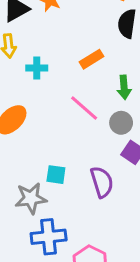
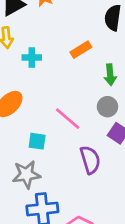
pink line: (84, 108) -> (68, 119), moved
cyan square: (56, 175) -> (37, 141), moved

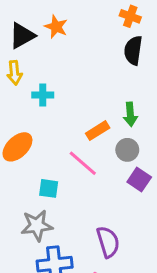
orange rectangle: (81, 50) -> (98, 131), moved
purple semicircle: (90, 160) -> (108, 242), moved

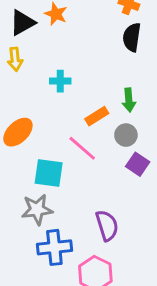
cyan cross: (43, 95) -> (60, 81), moved
cyan square: (49, 188) -> (49, 173), size x1.5

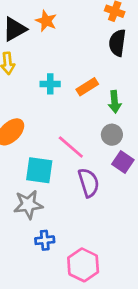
orange rectangle: (97, 116) -> (87, 87), moved
purple semicircle: (107, 226) -> (89, 183), moved
blue cross: (54, 247) -> (45, 240), size x0.6

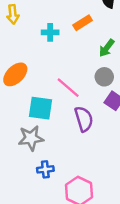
orange rectangle: (87, 87) -> (83, 23), moved
green arrow: (115, 102) -> (107, 48), turned 42

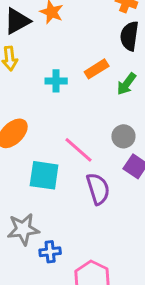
green arrow: (107, 48) -> (126, 84), moved
gray star: (31, 138) -> (23, 229), moved

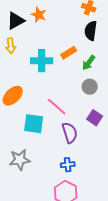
cyan cross: (56, 81) -> (42, 61), size x1.5
gray circle: (123, 136) -> (90, 87), moved
blue cross: (50, 252) -> (68, 165), moved

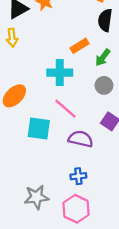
cyan cross: (42, 61) -> (60, 73), moved
purple semicircle: (70, 133) -> (81, 139), turned -60
gray star: (20, 160) -> (36, 197), moved

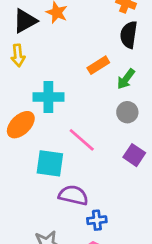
cyan cross: (60, 73) -> (48, 97), moved
purple semicircle: (81, 139) -> (73, 195), moved

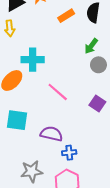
orange rectangle: (98, 65) -> (66, 16), moved
gray circle: (127, 112) -> (98, 65), moved
cyan square: (50, 163) -> (17, 120), moved

